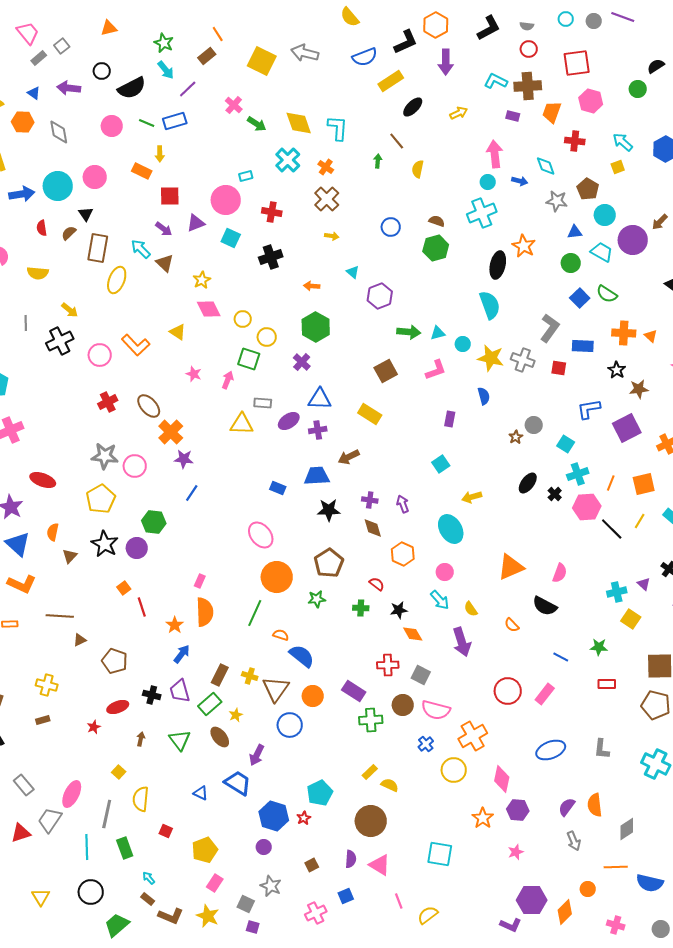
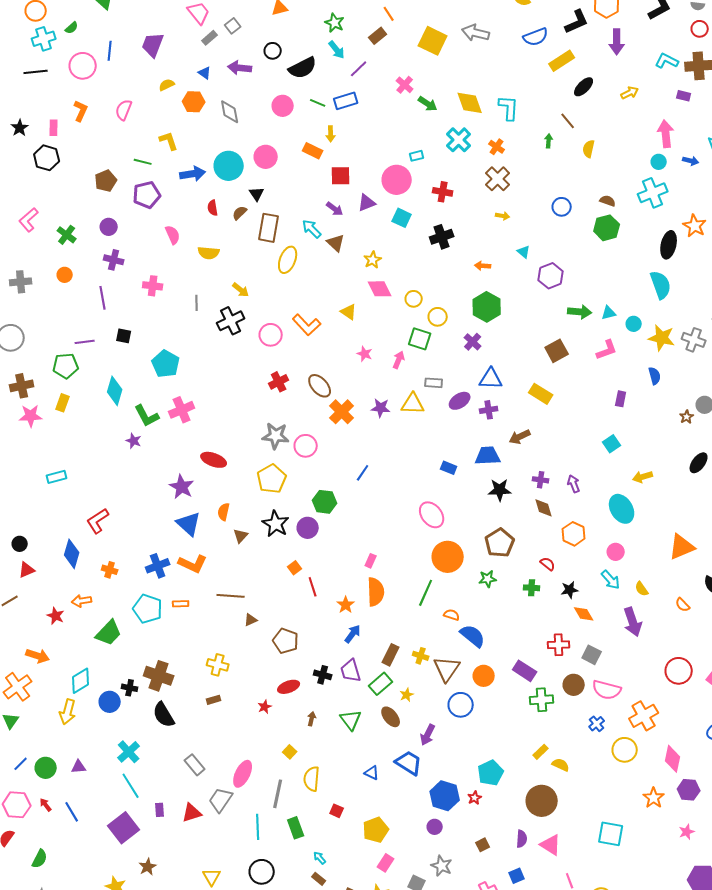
purple star: (184, 459) -> (381, 408), moved

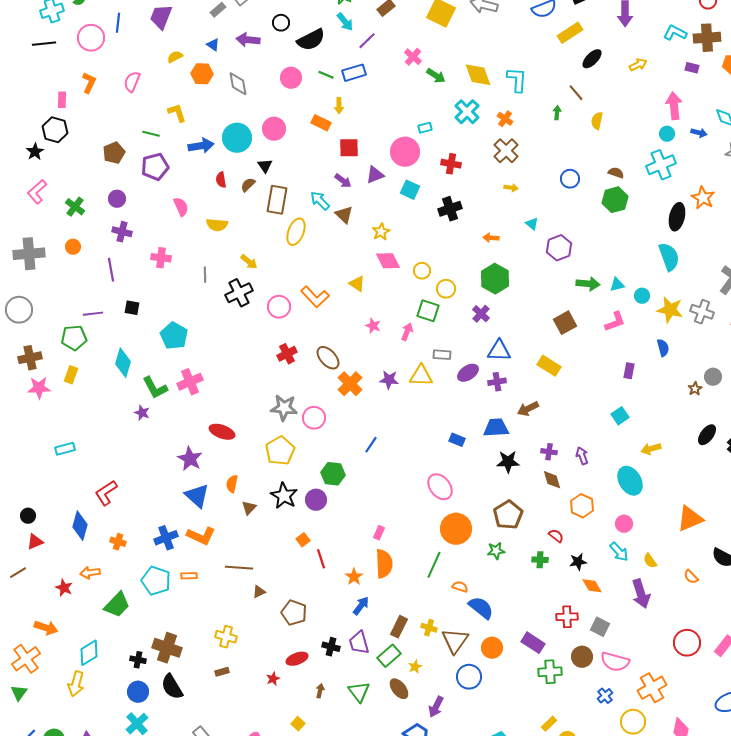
black star: (20, 128) -> (35, 152), moved
gray cross: (21, 282) -> (29, 254), size x1.4
blue circle: (110, 702) -> (138, 692), moved

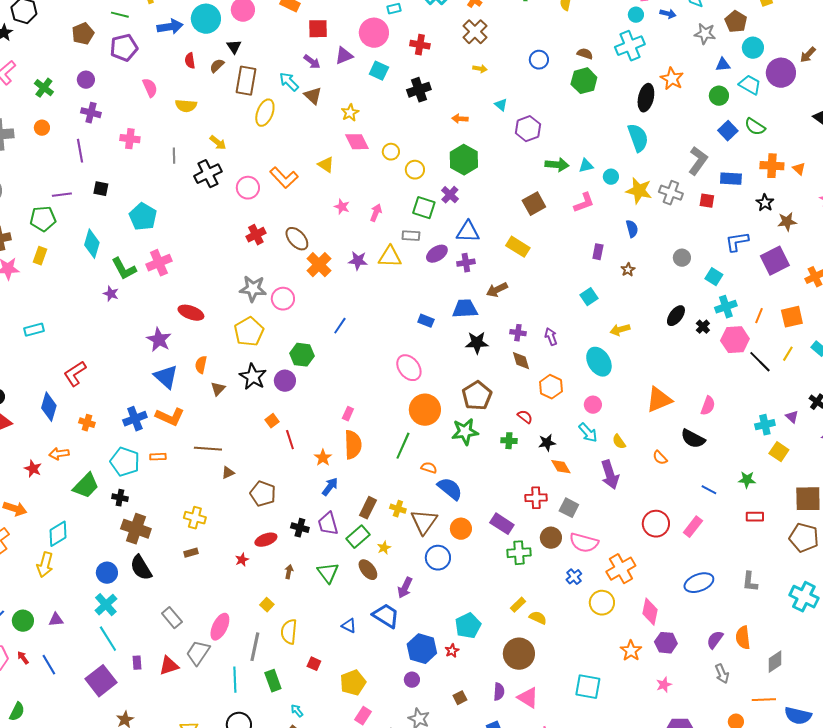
green square: (428, 311) -> (424, 208), moved
brown star: (695, 389) -> (628, 270), moved
green star: (496, 551) -> (465, 432), size x1.5
black cross: (138, 660) -> (120, 498), moved

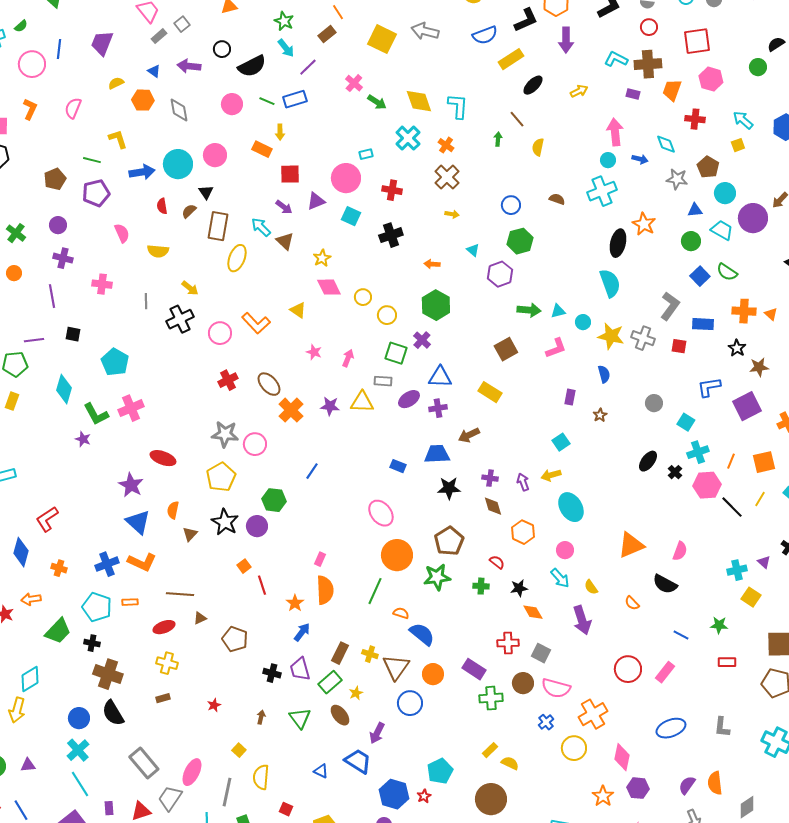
green hexagon: (584, 81) -> (520, 241), moved
yellow arrow: (620, 330) -> (551, 475), moved
red ellipse: (266, 540) -> (164, 627), moved
gray rectangle: (172, 618) -> (144, 763), size x1.4

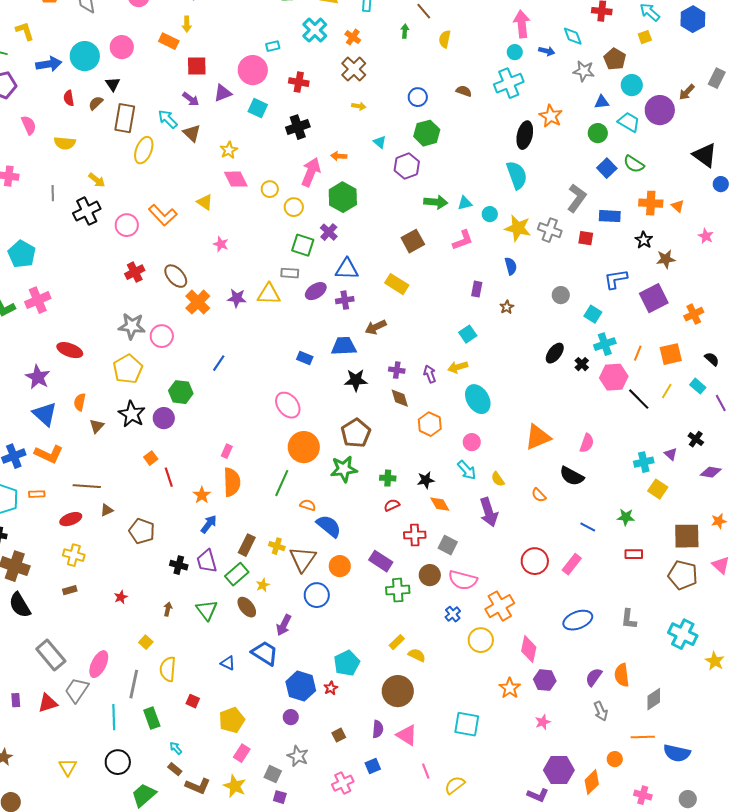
pink arrow: (348, 358) -> (311, 172), moved, size x1.6
red semicircle: (497, 562) -> (392, 505), moved, turned -63

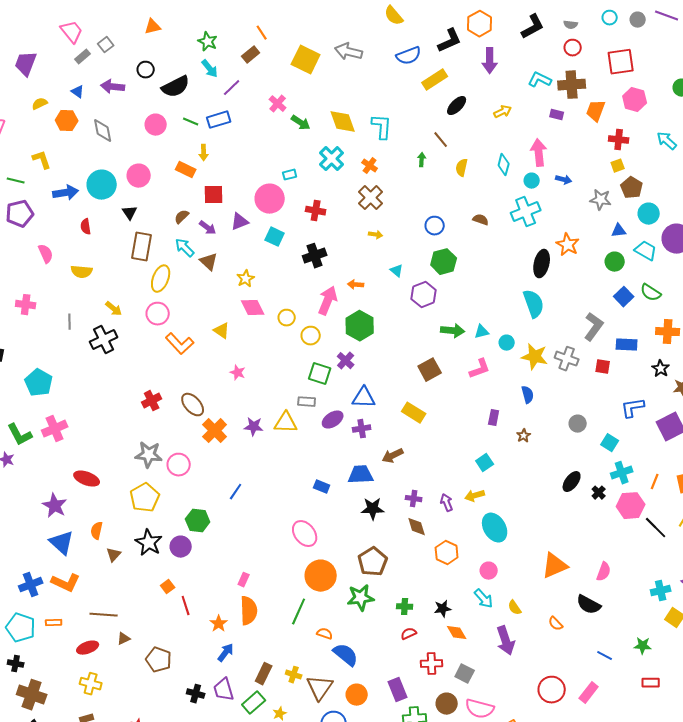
cyan diamond: (573, 36) -> (504, 165), moved, turned 35
yellow square: (645, 37) -> (618, 166), moved
brown semicircle: (96, 103) -> (182, 217), moved
pink circle: (127, 225) -> (158, 314), moved
purple rectangle: (381, 561) -> (398, 690), turned 35

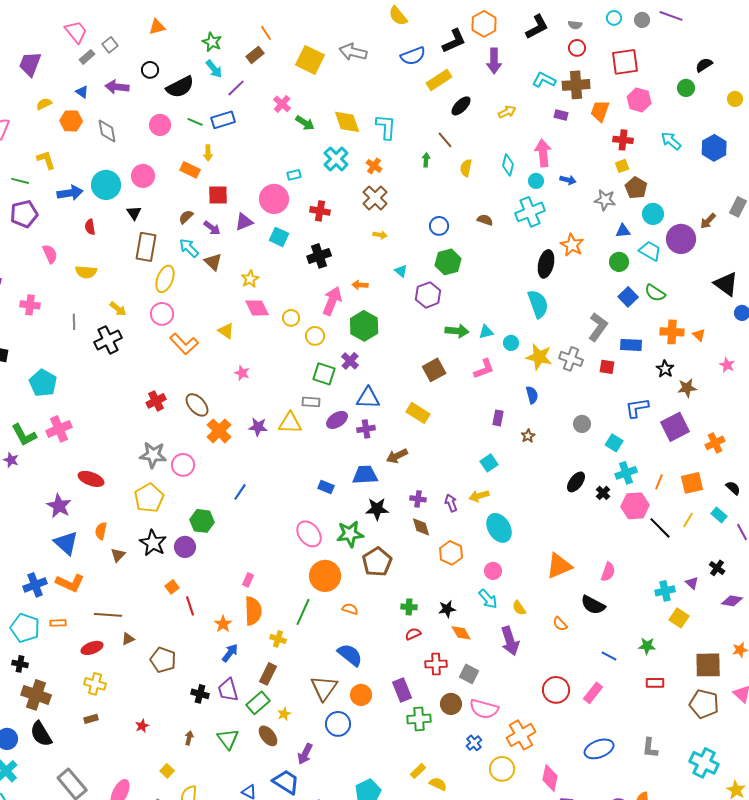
green star: (361, 598) -> (350, 534), moved
orange semicircle: (325, 634) -> (350, 609), moved
yellow cross: (294, 675) -> (278, 639), moved

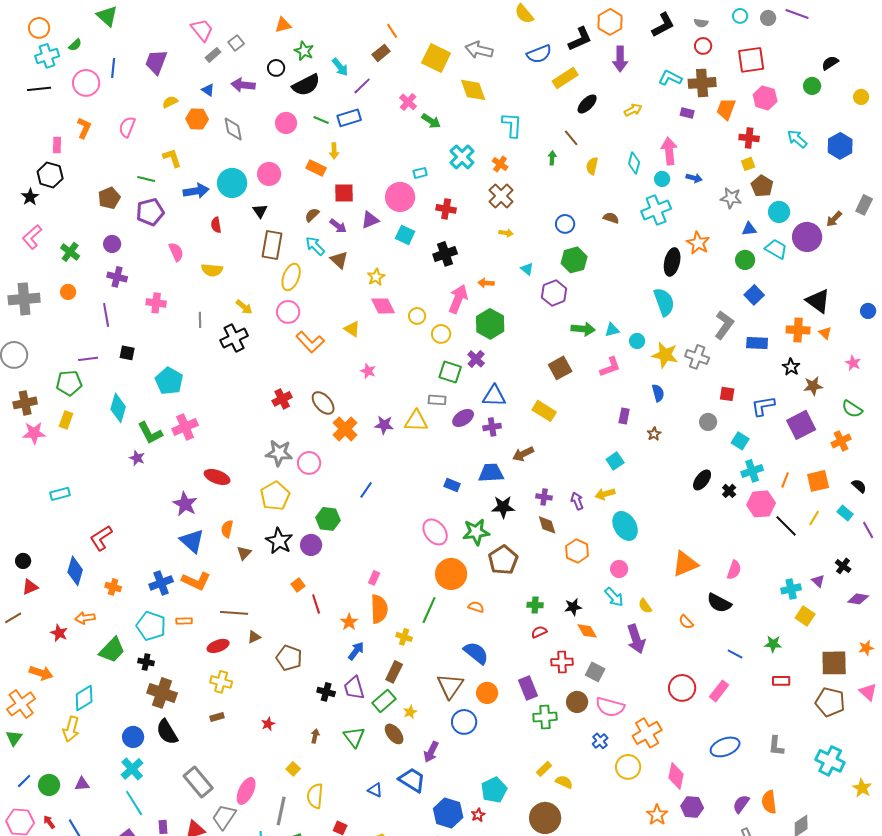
green star: (212, 42) -> (304, 51), moved
yellow diamond: (347, 122) -> (473, 90), moved
black triangle: (726, 284) -> (818, 301), moved
green semicircle: (655, 293) -> (852, 409), moved
red square: (607, 367) -> (727, 394), moved

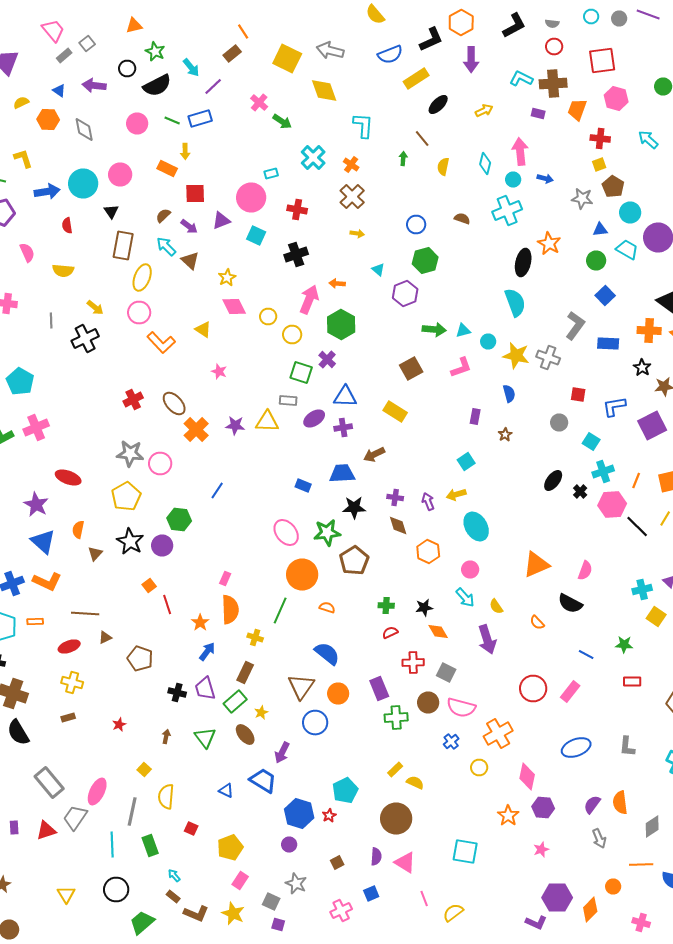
yellow circle: (628, 767) -> (479, 768), size x0.7

